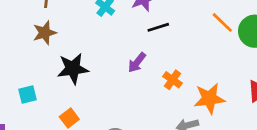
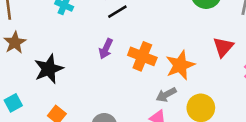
orange cross: (173, 80) -> (142, 56), size x1.5

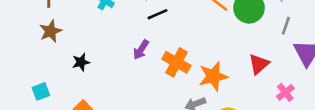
black star: (49, 69) -> (81, 62), size x0.6

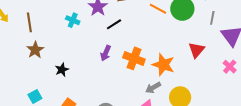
orange star: (213, 76) -> (163, 65), turned -30
pink cross: (285, 92) -> (230, 67), moved

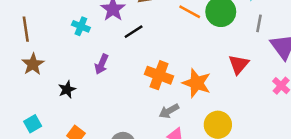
purple arrow: (106, 53) -> (102, 64), moved
gray arrow: (153, 88) -> (169, 111), moved

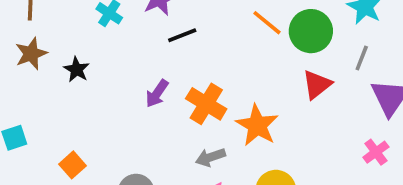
purple arrow: (102, 64) -> (157, 93), moved
red triangle: (239, 64) -> (317, 85), moved
black star: (67, 89) -> (77, 69), moved, turned -30

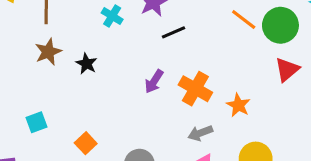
orange star: (257, 125) -> (238, 105), size x0.7

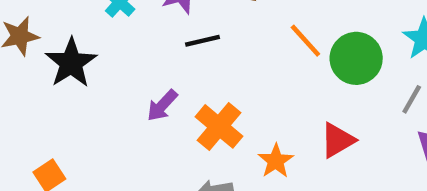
black star: (87, 64) -> (71, 63), size x1.6
red triangle: (287, 70) -> (338, 140), moved

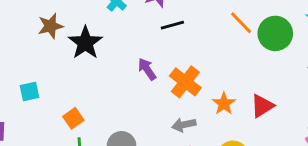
purple arrow: (162, 105) -> (147, 69), turned 105
red triangle: (338, 140) -> (262, 106), moved

